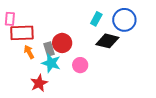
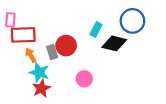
cyan rectangle: (96, 19) -> (96, 30), moved
cyan star: (51, 63) -> (39, 72), moved
pink circle: (80, 65) -> (84, 79), moved

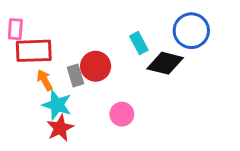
cyan rectangle: (96, 30) -> (139, 43), turned -56

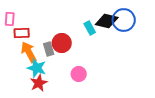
red rectangle: (34, 51) -> (22, 33), size x0.7
black diamond: (165, 63) -> (107, 21), moved
orange arrow: (45, 80) -> (29, 52), size x1.5

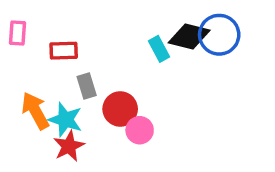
red rectangle: (22, 33) -> (64, 51), moved
red circle: (62, 43) -> (120, 109), moved
orange arrow: (29, 52) -> (35, 111), moved

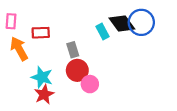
black diamond: (189, 36) -> (122, 24), turned 40
gray rectangle: (87, 86) -> (73, 50), moved
orange arrow: (35, 111) -> (19, 49), moved

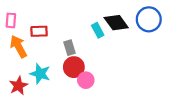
blue circle: (141, 22) -> (149, 19), moved
red star: (44, 94) -> (18, 86), moved

